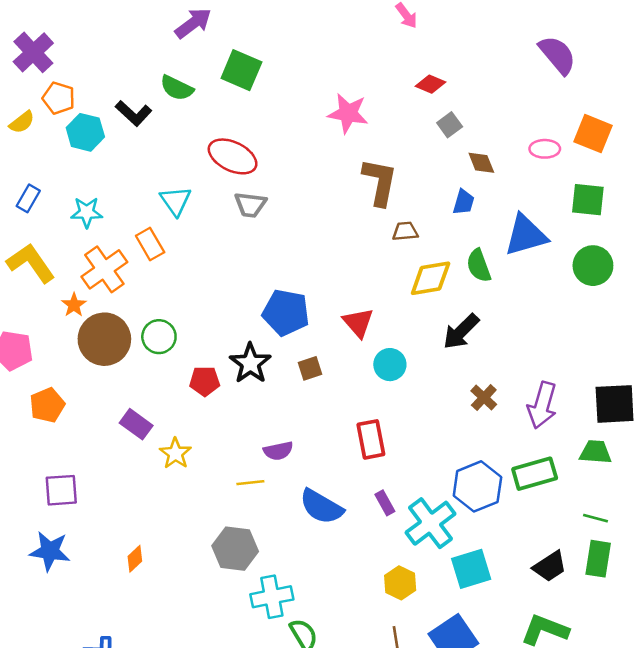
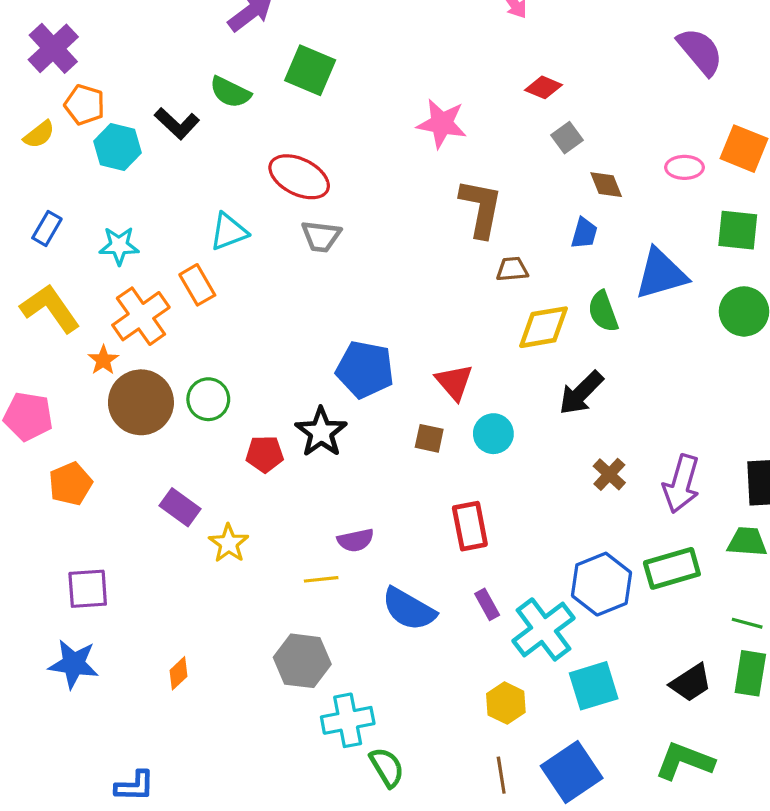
cyan triangle: (175, 201) -> (229, 232), turned 44
brown square: (310, 368) -> (429, 438), moved, turned 30

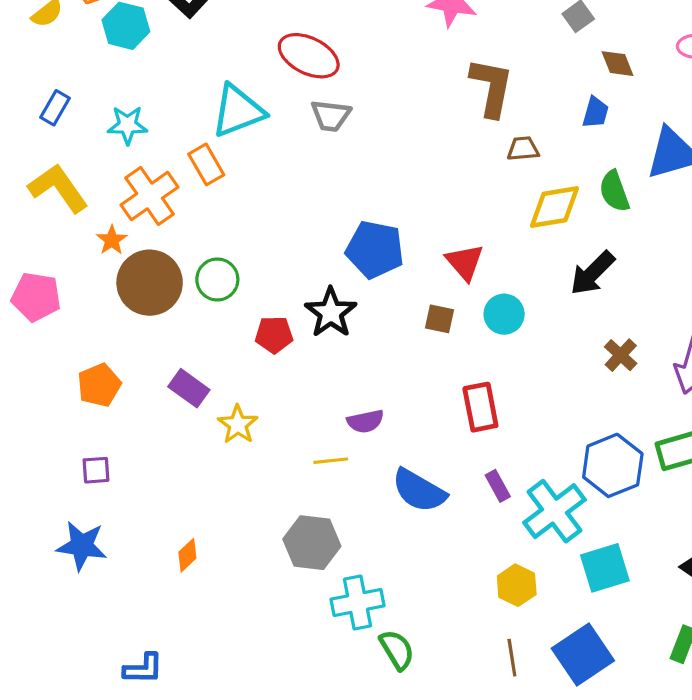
cyan triangle: (229, 232) -> (238, 111), size x1.4
orange pentagon: (70, 484) -> (99, 385), moved
purple square: (88, 589) -> (96, 470), size x0.7

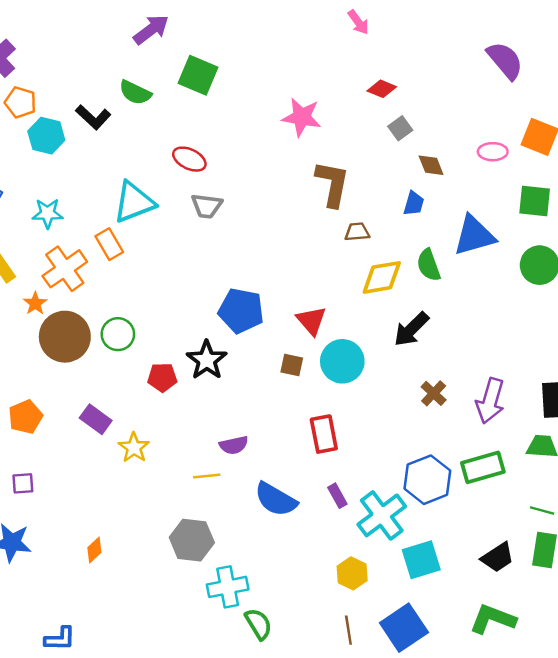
red ellipse: (309, 56) -> (189, 159), size x0.7
cyan circle: (504, 314) -> (342, 361), size x1.4

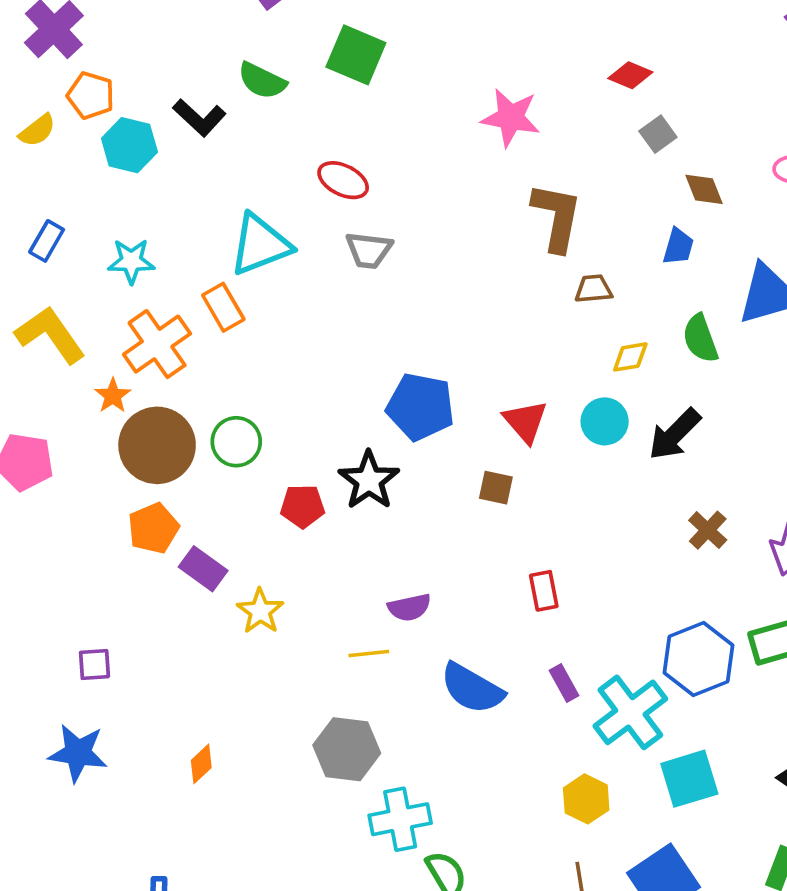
yellow diamond: (382, 277) -> (630, 357), size x0.6
cyan circle: (342, 361) -> (605, 421), moved, size x0.7
orange pentagon: (25, 417) -> (153, 528), moved
red rectangle: (324, 434) -> (544, 591), size x0.7

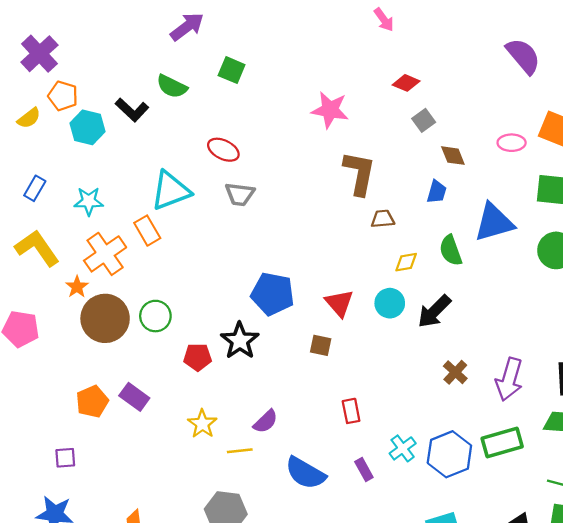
green square: (356, 55) -> (232, 70), size x0.7
orange pentagon: (153, 528) -> (92, 402), moved
purple semicircle: (409, 607) -> (266, 421), turned -32
yellow star: (260, 611) -> (202, 424), moved
cyan cross: (630, 712) -> (403, 448), moved, size x0.6

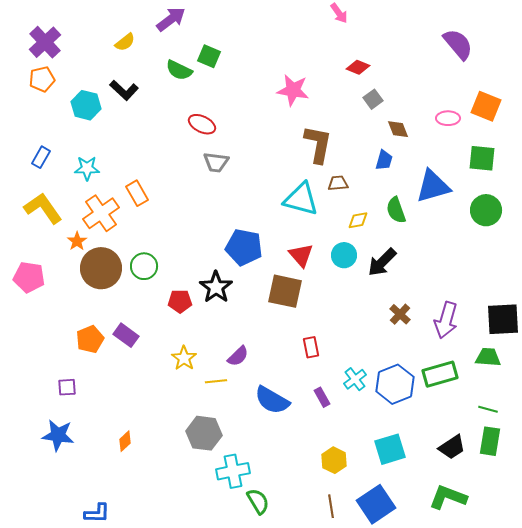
green semicircle: (172, 86) -> (179, 70), moved
orange pentagon: (63, 96) -> (42, 79), moved, turned -30
yellow semicircle: (29, 118) -> (125, 42), moved
cyan triangle: (171, 191) -> (301, 199), moved, turned 36
brown square: (321, 345) -> (285, 291), size x1.8

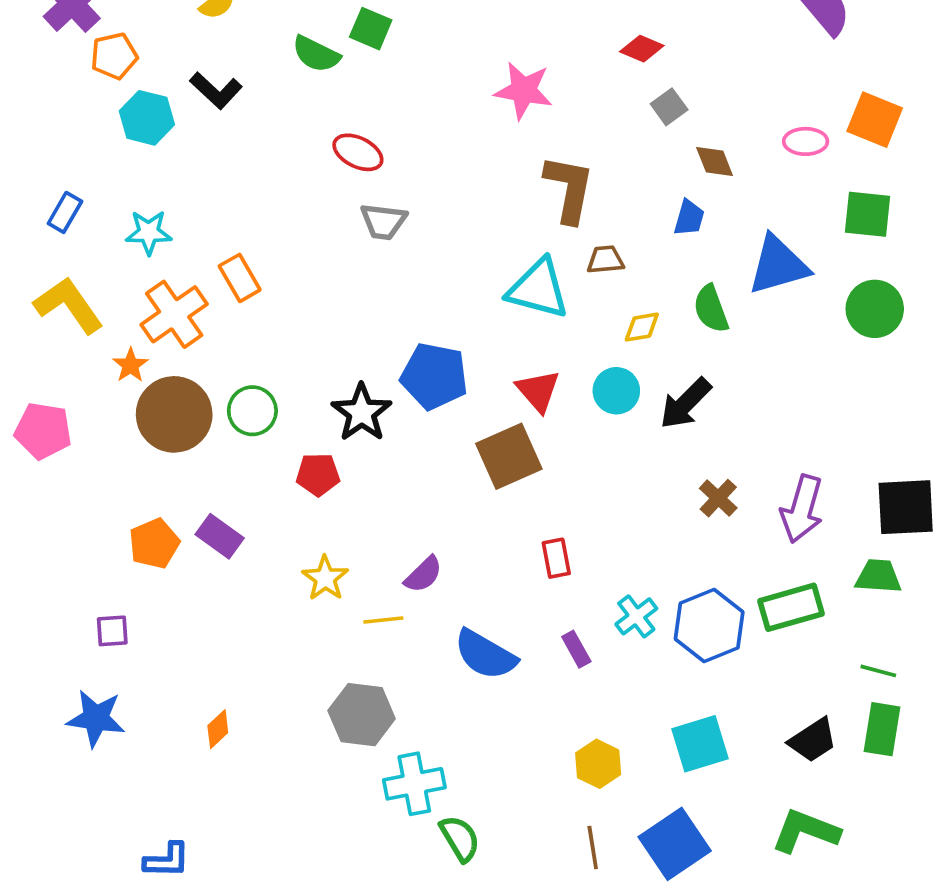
orange pentagon: (42, 79) -> (114, 56), moved
black star: (216, 287) -> (362, 413), moved
brown square: (285, 291) -> (509, 456), turned -36

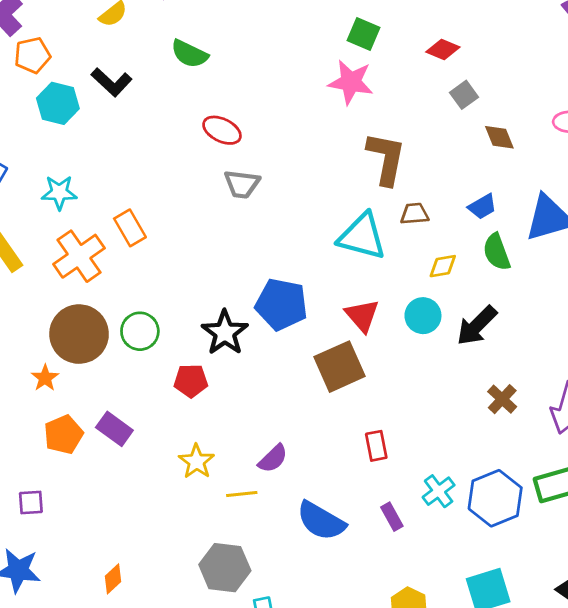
green square: (371, 29) -> (364, 34), moved
blue trapezoid: (689, 218) -> (482, 207), moved, turned 44
orange star: (130, 365) -> (45, 378), moved

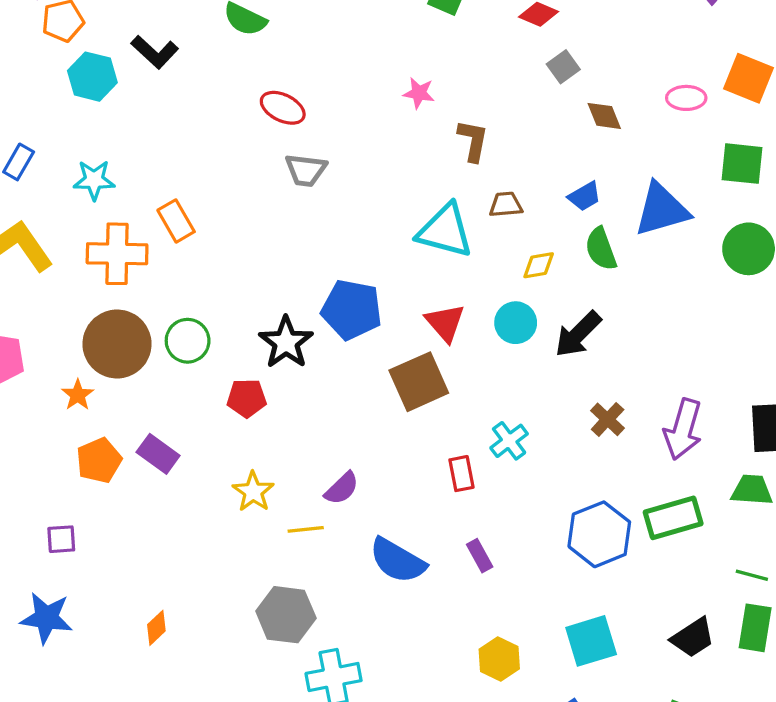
pink star: (351, 82) -> (419, 93), moved, size x0.6
brown L-shape: (386, 159) -> (473, 141), size x0.7
orange cross: (79, 256) -> (117, 254), turned 36
cyan cross: (439, 491) -> (509, 441), moved

